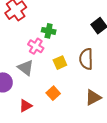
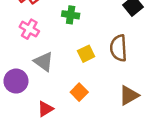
pink cross: (36, 46) -> (29, 29), moved

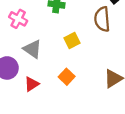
brown semicircle: (119, 48) -> (102, 19), moved
red triangle: (45, 109) -> (32, 84), moved

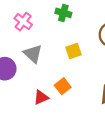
red triangle: (32, 84) -> (41, 97), moved

